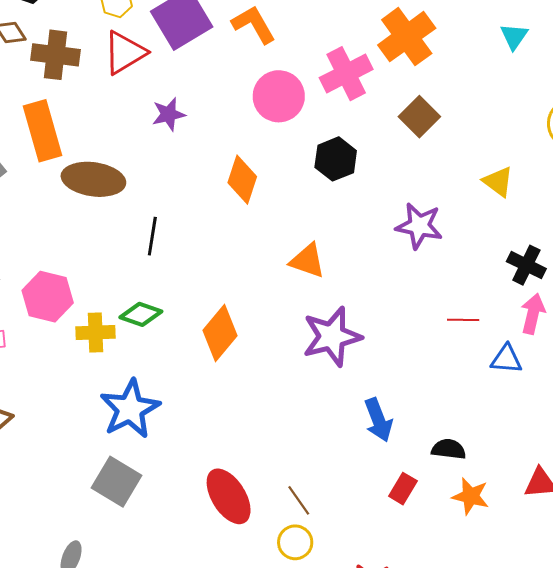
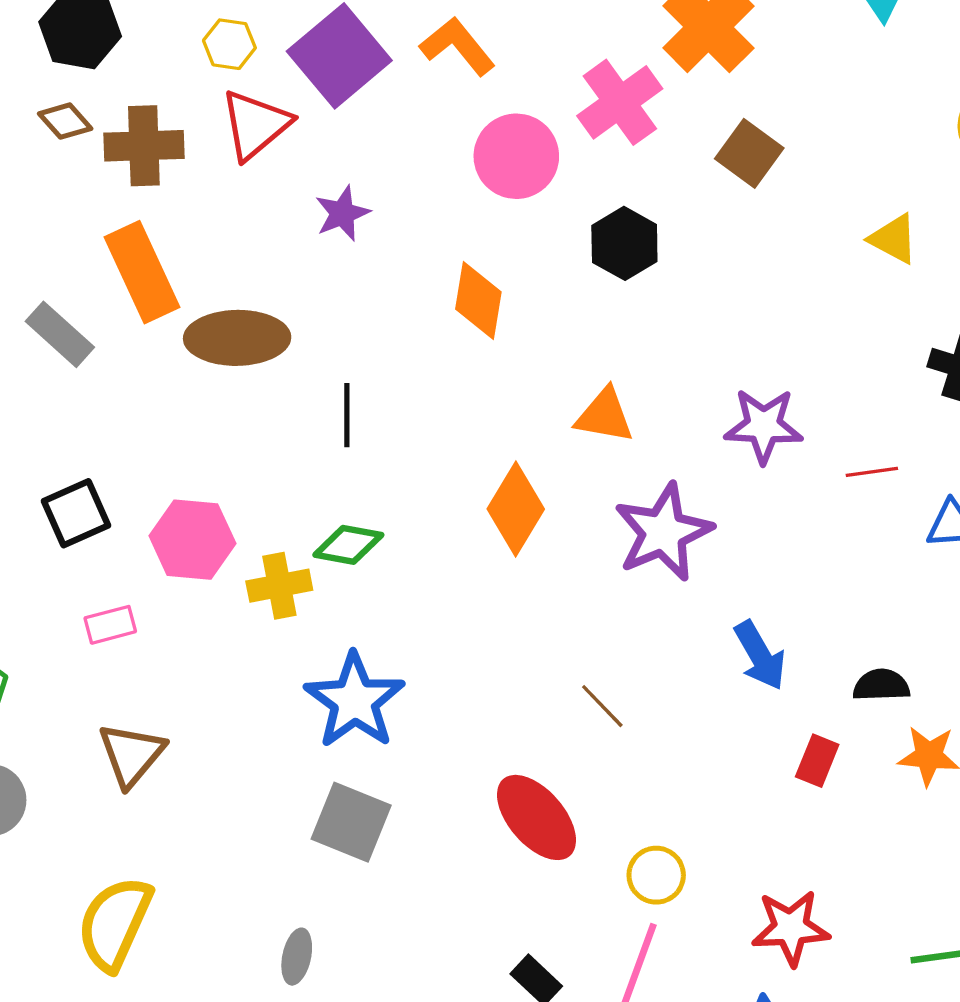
purple star: (419, 226) -> (764, 426), moved
orange diamond: (220, 333) -> (516, 509), moved
brown line: (299, 500) -> (602, 706), moved

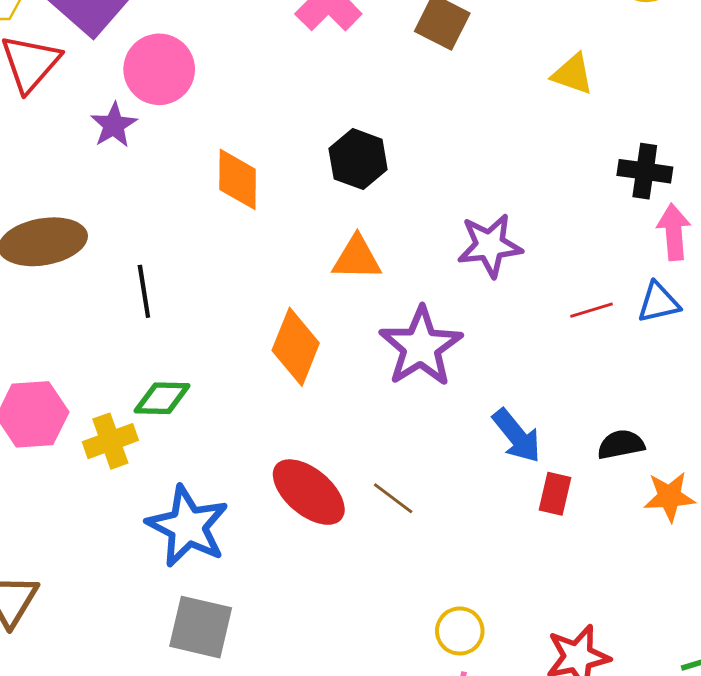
pink circle: (516, 156) -> (159, 69), moved
black hexagon: (624, 243) -> (358, 159), moved
red line: (872, 472) -> (592, 310), moved
red rectangle: (817, 761) -> (555, 494), moved
red ellipse: (537, 817) -> (309, 492), moved

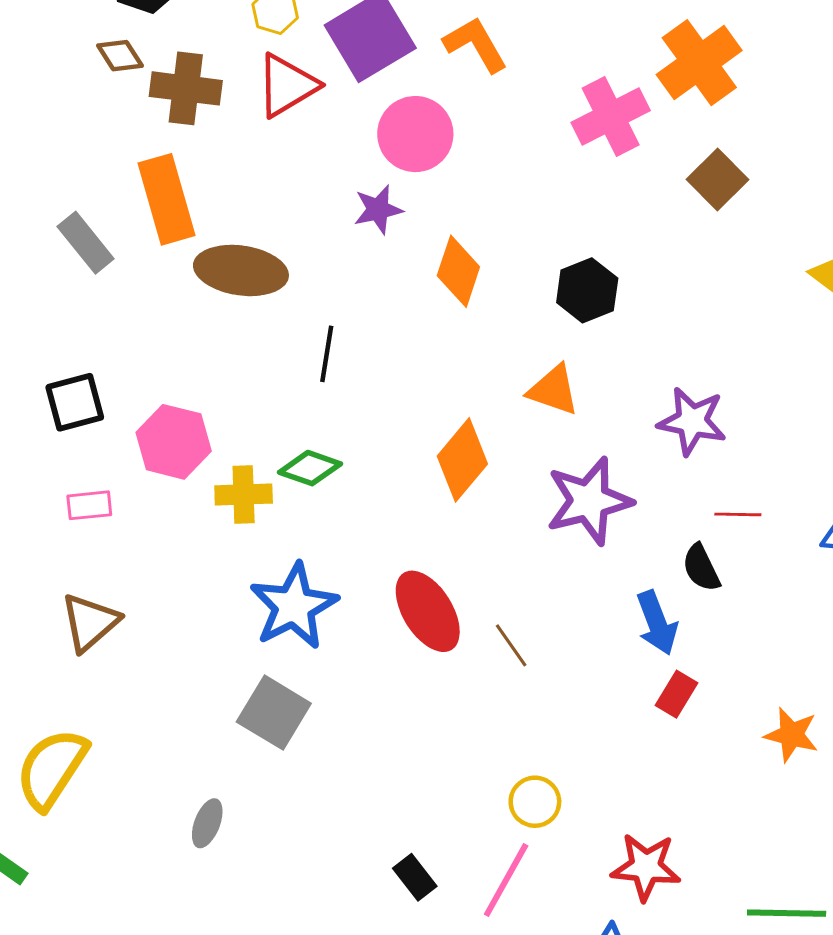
purple star: (114, 125) -> (378, 210), moved
red line: (592, 310) -> (738, 514), moved
black semicircle: (621, 445) -> (701, 568), moved, turned -123

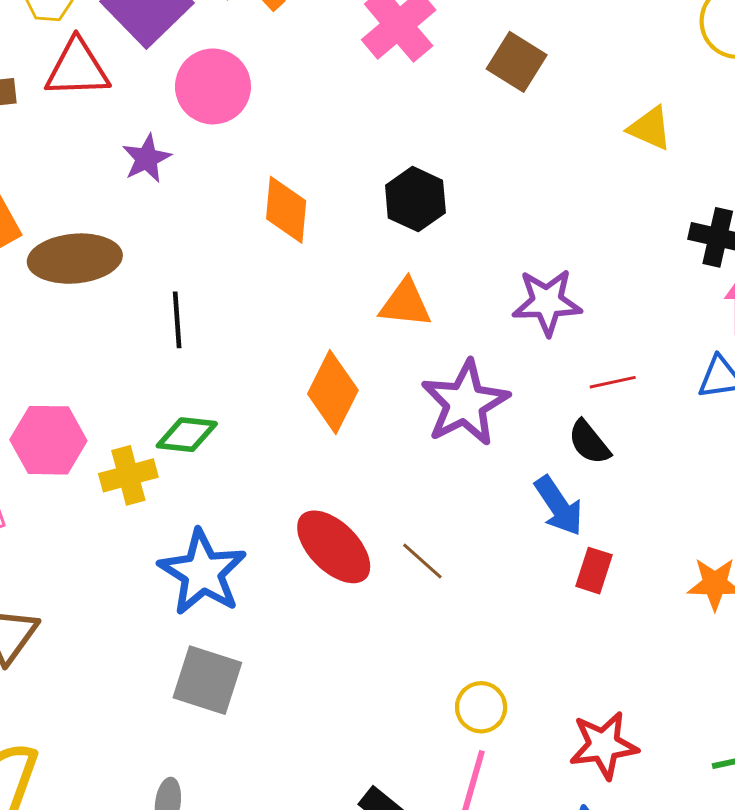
red triangle: (287, 85) -> (77, 68), turned 42
purple star: (378, 210) -> (147, 158), moved

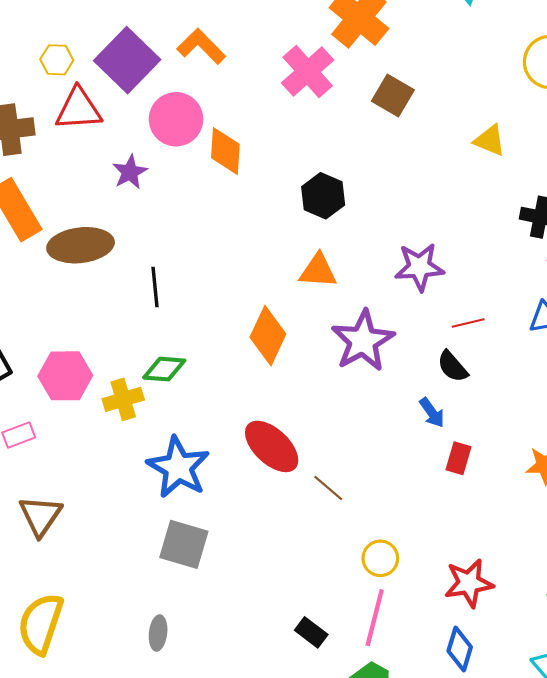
orange diamond: (286, 210) -> (225, 151), moved
blue arrow: (559, 506) -> (432, 413), size x0.7
brown line: (422, 561) -> (328, 488), moved

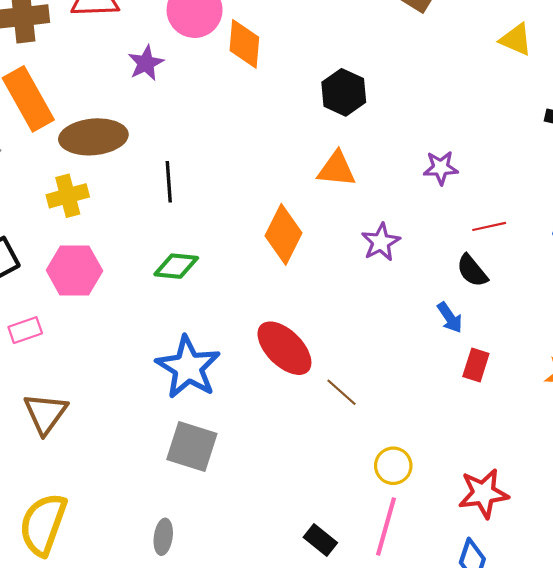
purple star: (419, 267) -> (441, 168), size x0.7
purple star: (363, 341) -> (381, 242), size x0.6
yellow cross: (123, 399) -> (68, 196), moved

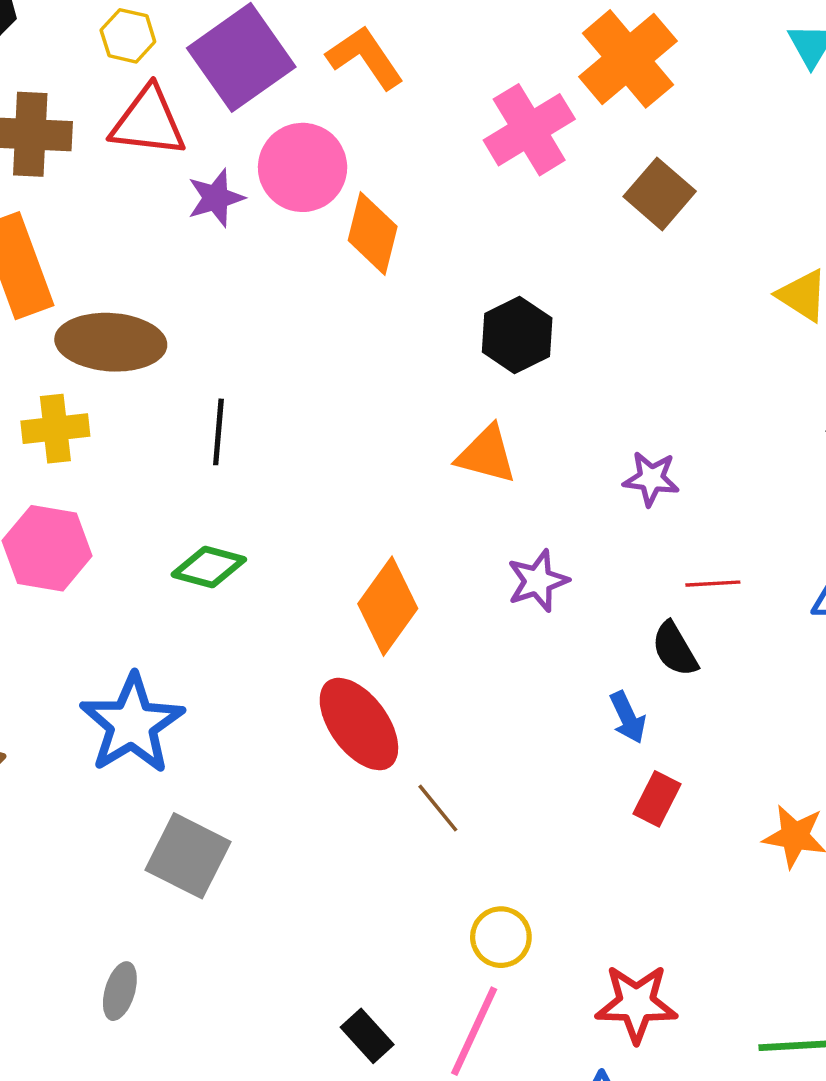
purple star: (146, 63) -> (216, 198), moved
orange diamond: (283, 234) -> (388, 606), moved
blue star: (188, 367) -> (132, 724), moved

